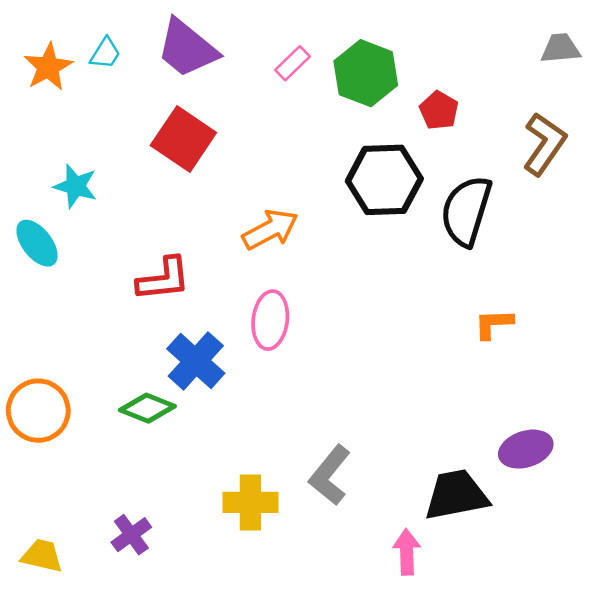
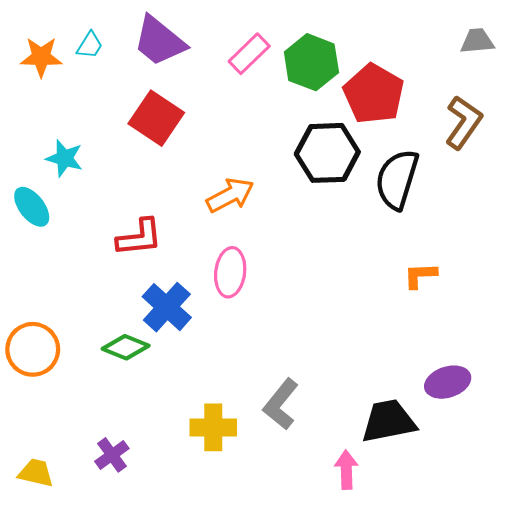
pink rectangle: (293, 63) -> (249, 54), size x1.4
orange star: (48, 67) -> (41, 57), turned 30
red pentagon: (439, 110) -> (374, 94), size x1.8

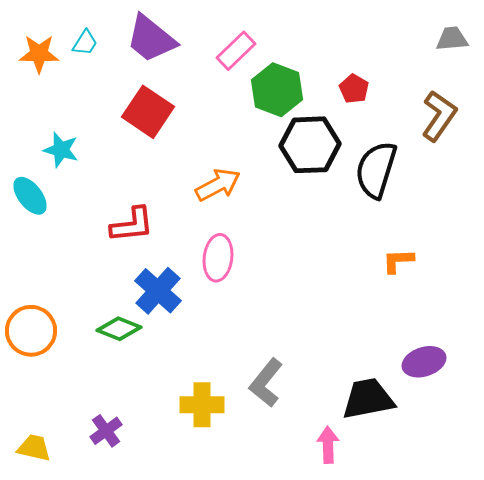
green hexagon: (311, 62) -> (277, 90), moved
red pentagon: (374, 94) -> (354, 89), size x0.5

